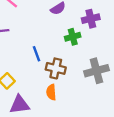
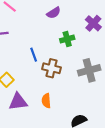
purple cross: (91, 19) -> (93, 23), moved, turned -35
orange semicircle: (51, 92) -> (46, 101), moved

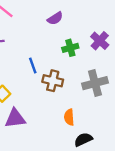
purple cross: (93, 23) -> (100, 41), moved
orange semicircle: (46, 101) -> (69, 117), moved

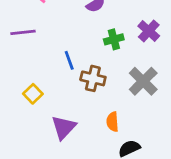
gray cross: (95, 83) -> (143, 81), turned -30
purple triangle: (15, 118) -> (64, 127), moved, turned -40

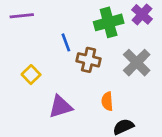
green cross: (114, 39) -> (109, 22), size x1.5
purple triangle: (64, 127) -> (60, 107), turned 30

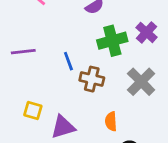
purple line: (22, 16) -> (23, 52), moved
yellow square: (31, 75) -> (33, 111), moved, turned -30

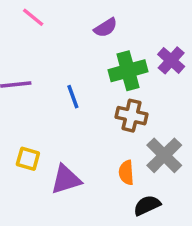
brown cross: (92, 79) -> (131, 116), moved
gray cross: (141, 82) -> (164, 155), moved

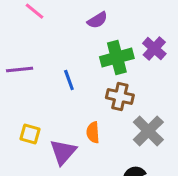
orange semicircle: (126, 173) -> (93, 132), moved
purple triangle: (66, 179) -> (63, 152), turned -32

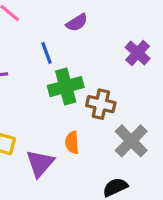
green cross: (117, 58) -> (66, 87), moved
blue line: (69, 80) -> (46, 53), moved

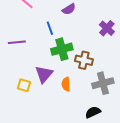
gray cross: (131, 141) -> (103, 83), turned 30
purple triangle: (40, 163) -> (44, 74), moved

